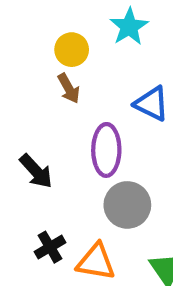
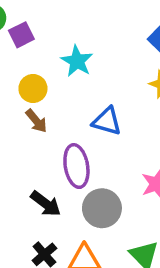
black arrow: (36, 171) -> (46, 204), moved

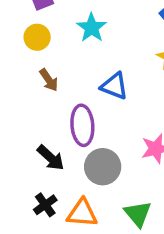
yellow circle: (33, 89) -> (37, 37), moved

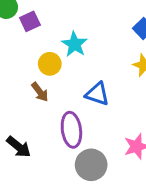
yellow circle: (37, 37) -> (50, 64), moved
black arrow: (51, 158) -> (19, 147), moved

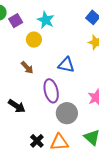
cyan star: (74, 44) -> (46, 20), moved
yellow circle: (50, 64) -> (34, 40), moved

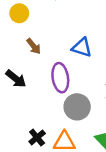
yellow circle: (34, 40) -> (19, 13), moved
black arrow: (17, 106) -> (16, 79), moved

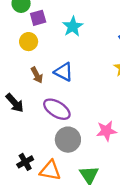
blue triangle: (82, 48) -> (64, 72), moved
purple ellipse: (60, 78) -> (57, 109), turned -60

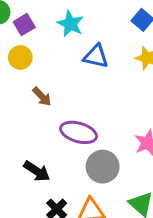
blue triangle: (64, 72) -> (96, 56), moved
black arrow: (15, 103) -> (37, 171), moved

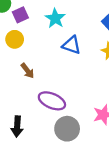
black arrow: (37, 171) -> (17, 126), turned 54

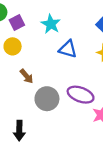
purple ellipse: (52, 101) -> (81, 95), moved
gray circle: (67, 129) -> (47, 99), moved

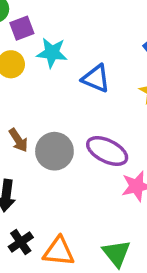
cyan star: (51, 24) -> (52, 53), moved, turned -30
brown arrow: (27, 76) -> (18, 140), moved

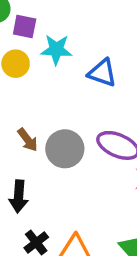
purple square: (22, 28) -> (25, 27), turned 35

